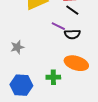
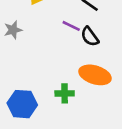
black semicircle: (72, 34) -> (90, 37), turned 56
gray star: (17, 47) -> (13, 30), moved

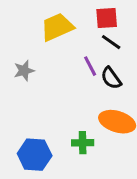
purple line: (71, 26) -> (90, 66), turned 36

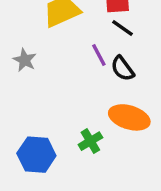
gray star: (24, 71) -> (25, 60), turned -30
green cross: (83, 143) -> (90, 141), turned -30

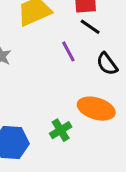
black semicircle: (123, 68) -> (107, 64), moved

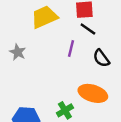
purple line: (68, 51) -> (71, 49), turned 42

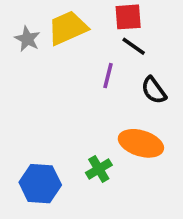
gray star: (18, 52) -> (27, 39), moved

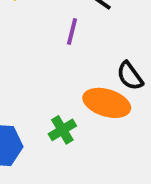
black semicircle: (154, 90) -> (130, 76), moved

